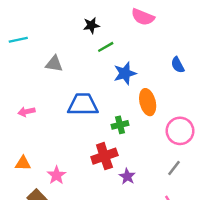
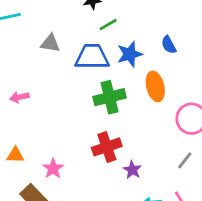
blue semicircle: (178, 65) -> (169, 45), moved
blue trapezoid: (83, 105) -> (92, 57), moved
green cross: (120, 125) -> (110, 97), moved, size x1.6

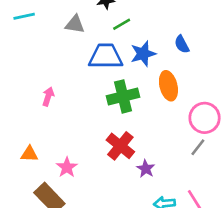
gray triangle: (50, 43) -> (75, 24), moved
pink arrow: (19, 97) -> (48, 96), moved, turned 120
red cross: (107, 147) -> (120, 146), turned -32
gray line: (185, 160) -> (198, 147), moved

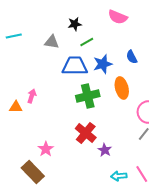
orange triangle: (29, 154) -> (16, 107), moved

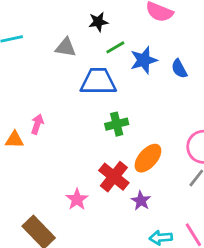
blue star: (103, 64) -> (144, 60), moved
orange ellipse: (122, 88) -> (148, 158), moved, turned 55
green cross: (88, 96) -> (117, 124), size x0.7
pink star: (46, 149) -> (77, 199), moved

